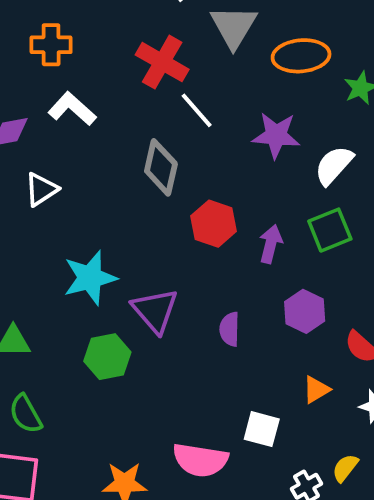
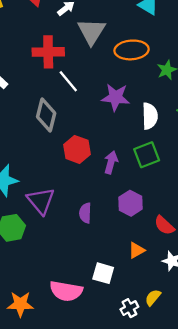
red cross: (162, 62) -> (48, 52), turned -32
white semicircle: (334, 165) -> (150, 116), turned 135

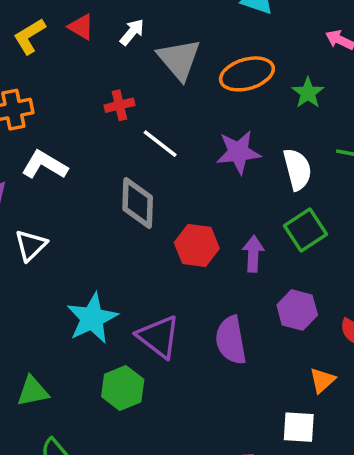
red cross: (48, 52) -> (119, 105), size x0.6
purple semicircle: (85, 213) -> (231, 340), size x1.5
white square: (103, 273) -> (299, 427), moved

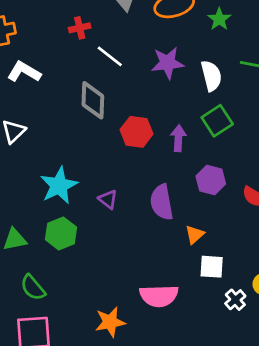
purple triangle: (158, 337) -> (108, 199), size x0.6
orange triangle: (322, 380) -> (195, 235), moved
green hexagon: (123, 388) -> (61, 233), moved

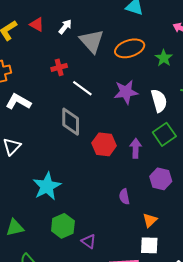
purple triangle: (108, 199) -> (89, 241), moved
purple semicircle: (162, 202) -> (124, 197), size x0.6
green hexagon: (61, 233) -> (63, 226), moved
white square: (212, 267) -> (149, 245), moved

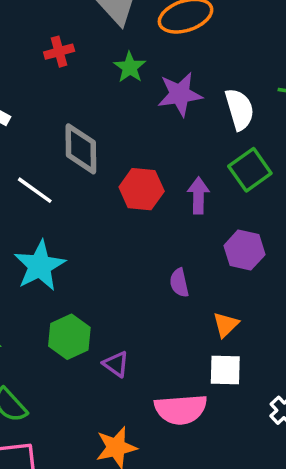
green star: (164, 58) -> (130, 67), moved
white line: (82, 88) -> (35, 190), moved

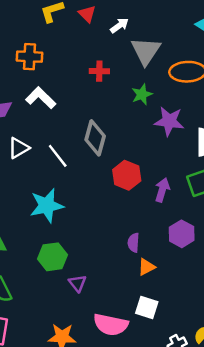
orange triangle: (226, 325) -> (146, 267), moved

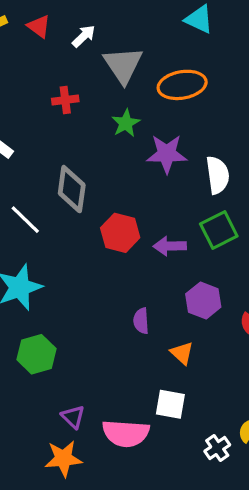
purple arrow: (162, 190) -> (170, 246), turned -100
orange triangle: (146, 267) -> (182, 353), moved, turned -42
purple triangle: (77, 283) -> (73, 417), moved

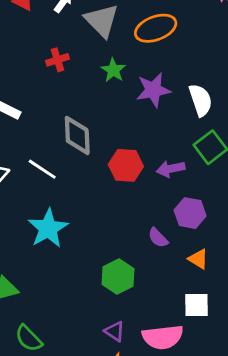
purple hexagon: (203, 301) -> (190, 213), moved
purple semicircle: (141, 321) -> (158, 238), turned -30
green hexagon: (37, 354) -> (118, 277), moved

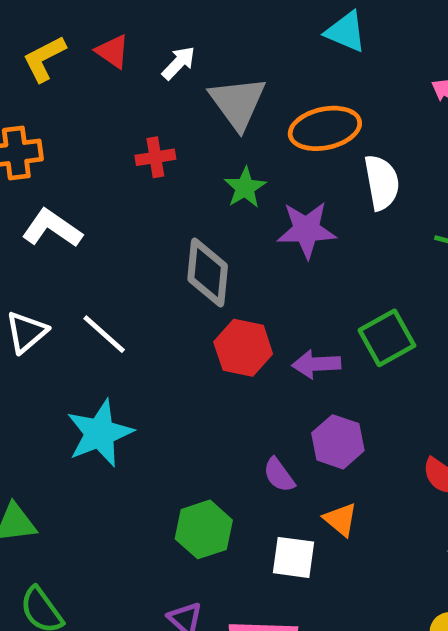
white semicircle: (201, 100) -> (382, 182), moved
gray diamond: (77, 135) -> (208, 273), moved
white square: (196, 305) -> (293, 557), moved

